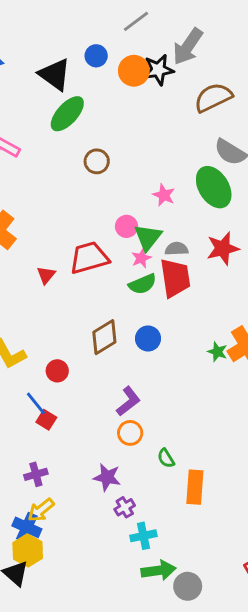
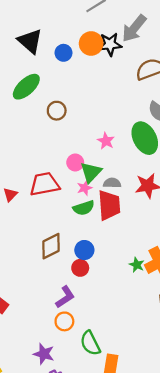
blue circle: (96, 56) -> (64, 53), moved
green ellipse: (67, 114) -> (26, 87), moved
red circle: (57, 371) -> (80, 268), moved
green semicircle: (166, 458) -> (90, 343), size x1.6

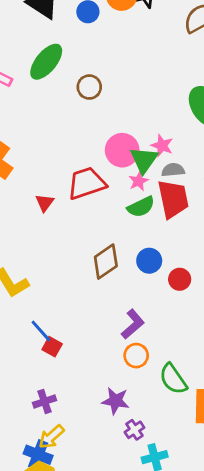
pink star: (106, 141) -> (162, 146), moved
pink circle: (75, 163) -> (122, 150), size x1.5
red circle: (80, 268) -> (180, 279), moved

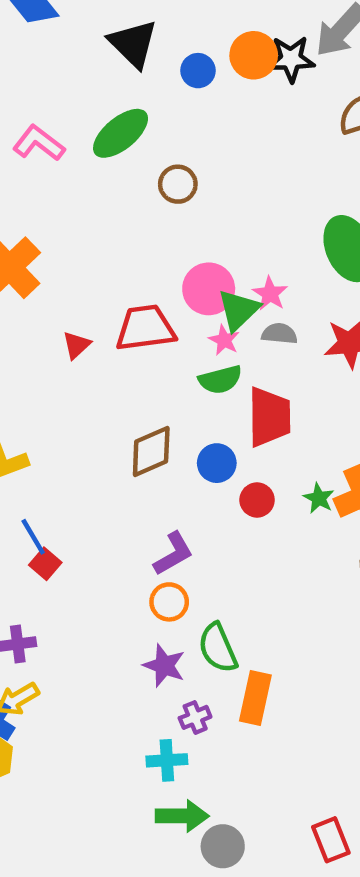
pink star: (138, 181) -> (224, 340), turned -30
red trapezoid: (173, 199) -> (269, 417), moved
purple star: (116, 401) -> (164, 666), moved
purple cross: (134, 430) -> (195, 717), moved

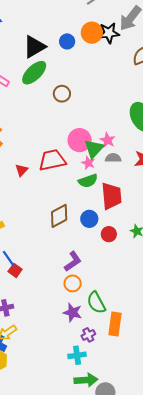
black triangle: (133, 44) -> (34, 47), moved, turned 50

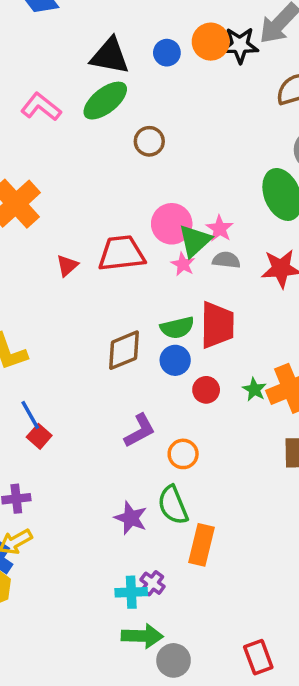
black triangle: (34, 47) -> (110, 56), turned 35
green semicircle: (88, 181) -> (177, 328), moved
orange circle: (73, 283) -> (183, 454), moved
purple cross: (88, 335) -> (153, 583), moved, turned -32

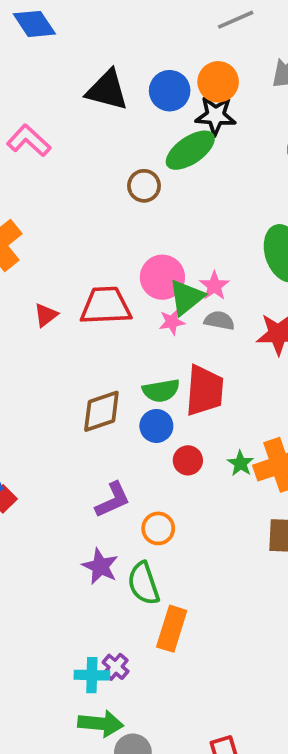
black star: (240, 45) -> (216, 116), moved
blue circle: (167, 53) -> (170, 91), size x1.4
green ellipse: (105, 101) -> (190, 150), moved
pink star: (183, 264) -> (172, 322), turned 30
purple star: (131, 518) -> (100, 566), moved

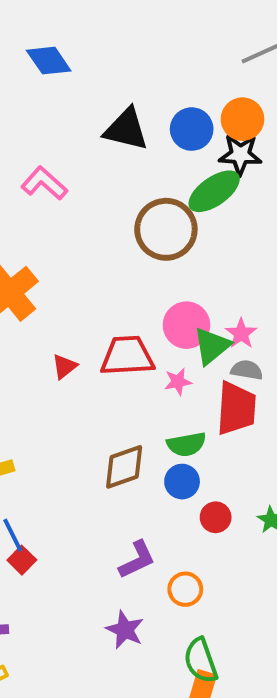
brown circle: (144, 186) -> (166, 229), size x1.8
pink star: (172, 322) -> (178, 382), moved
red trapezoid: (205, 391) -> (236, 408), moved
green semicircle: (143, 583) -> (201, 661), moved

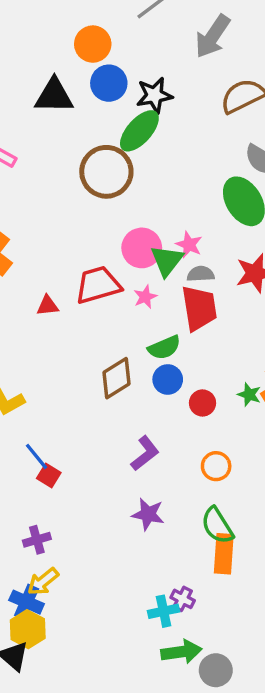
orange circle: (242, 119) -> (93, 44), moved
red triangle: (64, 366) -> (48, 306), turned 45
orange circle: (185, 589) -> (216, 466), moved

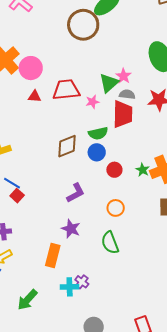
pink circle: (142, 248) -> (31, 68), moved
blue line: (36, 456) -> (12, 183), turned -30
orange rectangle: (224, 554) -> (53, 255), moved
green arrow: (181, 652) -> (27, 300), moved, turned 130

